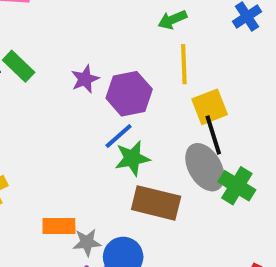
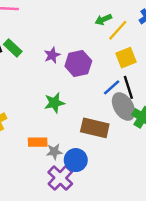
yellow line: (184, 64) -> (118, 30), moved, turned 45
yellow square: (210, 107) -> (126, 58), moved
blue line: (119, 136) -> (112, 87), moved
green star: (132, 158) -> (54, 103), moved

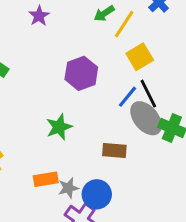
purple star: (52, 55) -> (39, 16), moved
brown rectangle: (95, 128) -> (114, 150), size x0.7

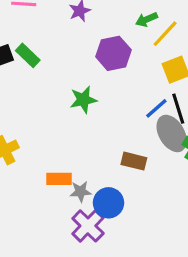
purple hexagon: (81, 73) -> (113, 53), moved
green star: (59, 127) -> (83, 100), moved

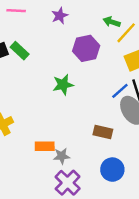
green arrow: (147, 19) -> (112, 22), turned 42
blue circle: (108, 203) -> (112, 170), moved

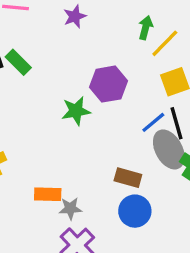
green arrow: (112, 22) -> (146, 28), turned 84
purple hexagon: (86, 48) -> (108, 84), moved
blue circle: (112, 170) -> (135, 211), moved

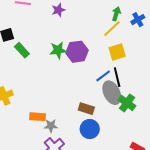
green arrow: (146, 28) -> (116, 14), moved
green rectangle: (18, 62) -> (22, 50), moved
green star: (76, 111) -> (58, 50), moved

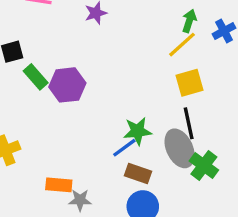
green star: (58, 50) -> (137, 131), moved
purple hexagon: (77, 52) -> (67, 85), moved
blue line: (103, 76) -> (124, 148), moved

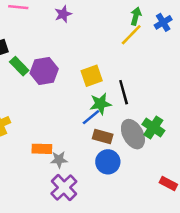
yellow square: (190, 83) -> (92, 76), moved
black line: (189, 123) -> (124, 92), moved
gray ellipse: (180, 148) -> (133, 134), moved

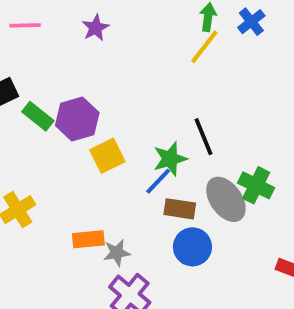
yellow square: (92, 76) -> (107, 156), moved

